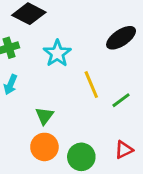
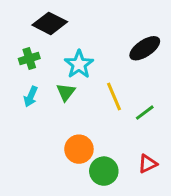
green triangle: (44, 116) -> (66, 92), moved
orange circle: (44, 147) -> (79, 149), moved

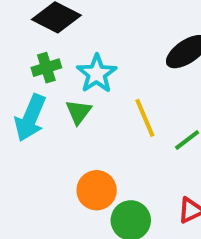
green cross: (29, 58) -> (46, 68), moved
cyan arrow: (31, 96) -> (30, 118), size x1.6

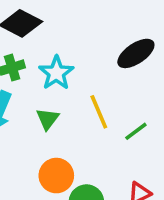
green triangle: (79, 112) -> (47, 119), moved

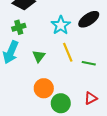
cyan star: (56, 73) -> (61, 25), moved
green line: (136, 131) -> (89, 63), turned 48

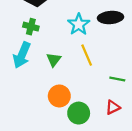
black ellipse: (89, 19) -> (110, 17), turned 30
green cross: (19, 27) -> (31, 27), turned 32
green line: (89, 63) -> (117, 79), moved

